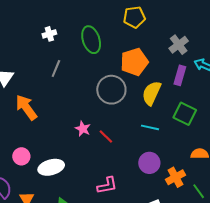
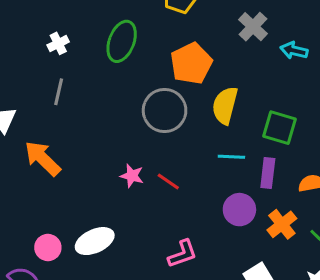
green ellipse: (91, 40) -> (122, 41), turned 48
gray line: (56, 69) -> (59, 92), moved
purple rectangle: (180, 75) -> (268, 173), moved
pink circle: (21, 156) -> (48, 248), moved

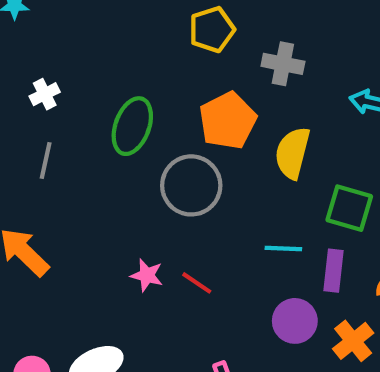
gray cross: (253, 27) -> (283, 64), moved, turned -32
green ellipse: (122, 41) -> (132, 126), moved
yellow semicircle: (225, 105) -> (292, 153), moved

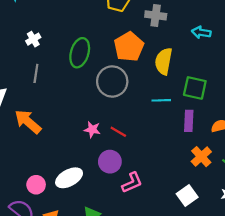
cyan line: (283, 248) -> (161, 100), moved
purple circle: (295, 321) -> (110, 162), moved

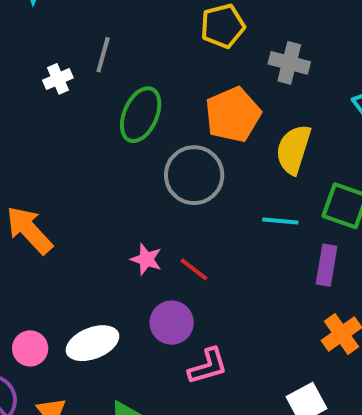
gray line: (36, 73) -> (103, 55), moved

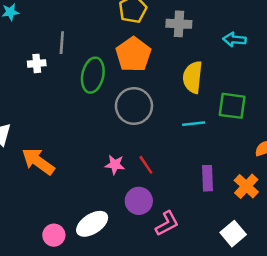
white cross: (58, 79) -> (37, 63), turned 30
orange pentagon: (233, 115) -> (133, 54), moved
purple rectangle: (327, 265) -> (208, 178), moved
red line: (194, 269) -> (146, 165), turned 30

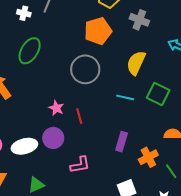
green ellipse: (93, 75) -> (30, 51), moved
purple circle: (139, 201) -> (53, 138), moved

